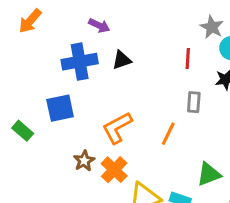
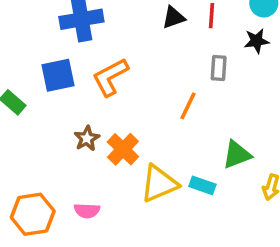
black triangle: (122, 60) -> (174, 17), moved
orange L-shape: (117, 128) -> (110, 77), moved

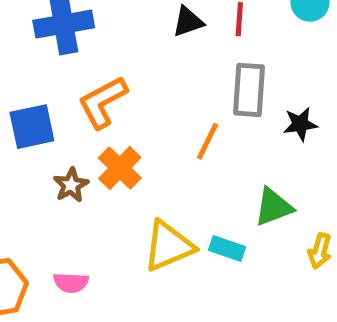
black star: (257, 41) -> (300, 124), moved
gray rectangle: (219, 68) -> (249, 90), size x1.5
blue square: (58, 75) -> (32, 127), moved
orange cross: (123, 149) -> (120, 168), moved

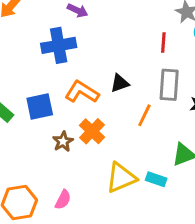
black triangle: (188, 22) -> (120, 83), moved
orange L-shape: (103, 102) -> (82, 92), turned 60
pink semicircle: (71, 283) -> (63, 200), turned -66

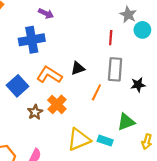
blue square: (40, 107) -> (18, 86), turned -30

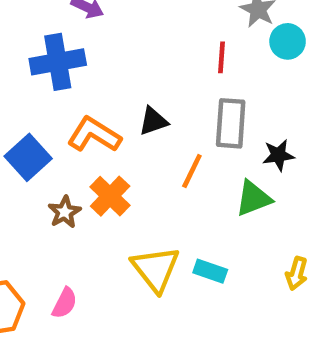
green triangle: (126, 122) -> (253, 198), moved
yellow triangle: (79, 139) -> (156, 269), turned -45

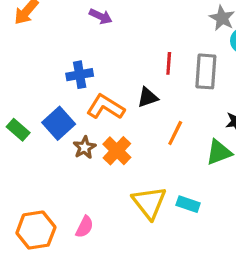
red line: (222, 57) -> (169, 63), moved
blue cross: (58, 62) -> (80, 75), moved, size x0.7
gray rectangle: (231, 123) -> (206, 71), moved
brown star: (65, 212) -> (84, 148), moved

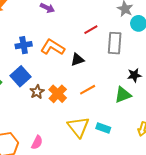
red line: (169, 63) -> (91, 30), moved, turned 56
blue cross: (80, 75) -> (24, 45), moved
orange L-shape: (106, 107) -> (53, 47), moved
orange line: (175, 133) -> (88, 90), moved, turned 35

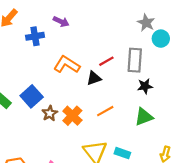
red line: (91, 30) -> (106, 61), moved
blue cross: (24, 45) -> (35, 36), moved
black star: (134, 75) -> (145, 86), moved

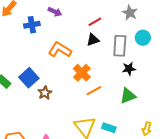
cyan circle: (161, 39) -> (143, 38), moved
red line: (106, 61) -> (95, 22), moved
black triangle: (94, 78) -> (93, 40), moved
orange cross: (72, 116) -> (82, 73), moved

